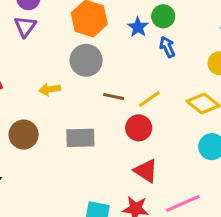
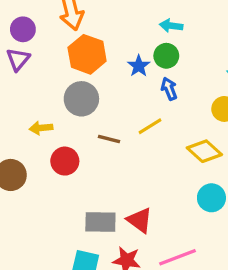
yellow line: (149, 99) -> (150, 126), moved
red circle: (139, 128) -> (65, 161), moved
gray rectangle: (80, 138) -> (100, 222), moved

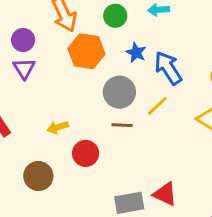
green circle: (166, 56) -> (115, 16), moved
blue arrow: (169, 89) -> (168, 68), size x1.6
gray circle: (81, 99) -> (119, 92), moved

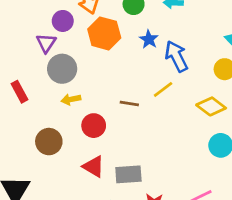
purple circle: (23, 40) -> (63, 21), moved
gray circle: (119, 92) -> (62, 69), moved
red triangle: (165, 194) -> (94, 167), moved

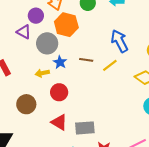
blue star: (149, 39) -> (60, 62), moved
purple triangle: (46, 43) -> (24, 32), turned -35
gray circle: (62, 69) -> (47, 43), moved
brown line: (129, 103) -> (86, 60), moved

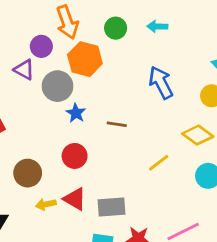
brown line: (86, 60) -> (117, 124), moved
yellow line: (110, 65) -> (159, 163), moved
yellow arrow: (42, 73) -> (46, 204), moved

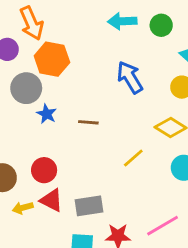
cyan arrow: (157, 26) -> (122, 21), size x1.4
green circle: (116, 28) -> (161, 25), moved
red circle: (75, 156) -> (44, 170), moved

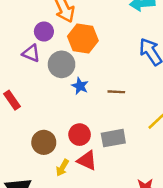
gray rectangle: (89, 206) -> (113, 138), moved
yellow arrow: (23, 208) -> (62, 168), turned -42

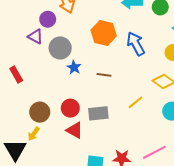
orange hexagon: (83, 39) -> (104, 33), moved
yellow arrow: (62, 168) -> (34, 134), moved

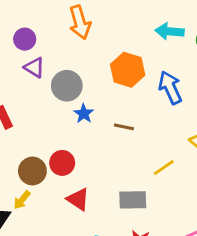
purple circle: (48, 19) -> (25, 39), moved
red circle: (70, 108) -> (62, 163), moved
gray rectangle: (98, 113) -> (133, 200), moved

